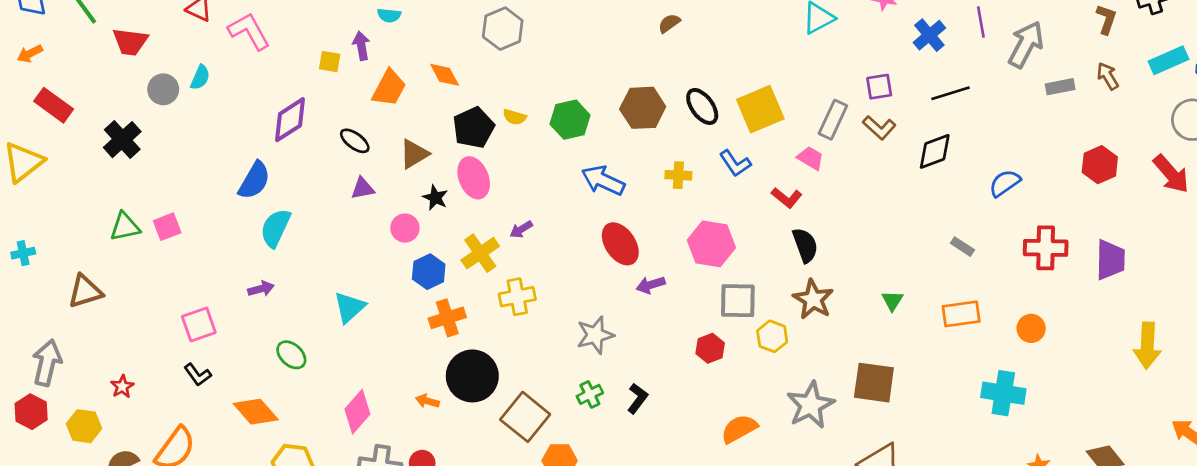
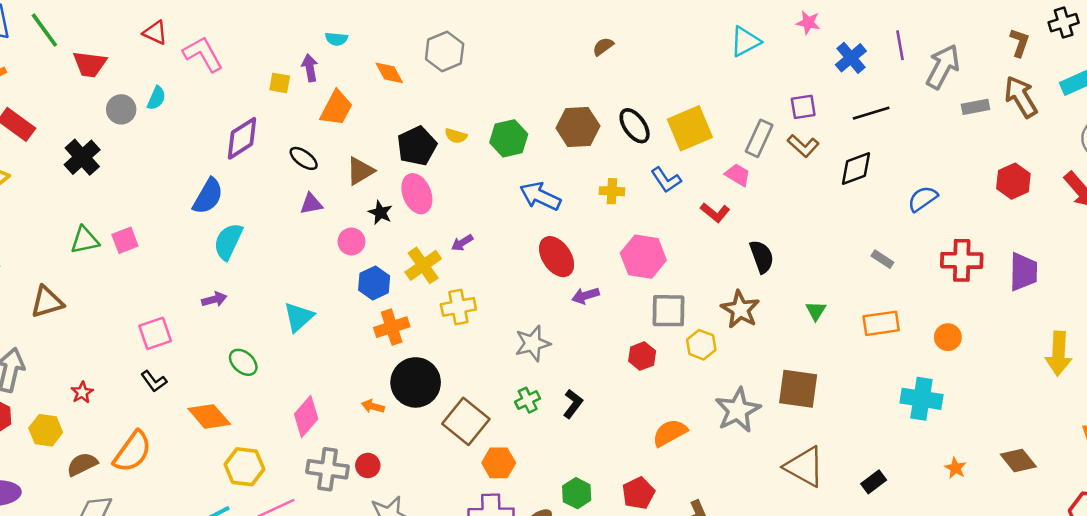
orange diamond: (445, 75) -> (389, 73), moved
brown arrow: (1108, 76) -> (1021, 97), size x1.6
black semicircle: (805, 245) -> (762, 257), moved

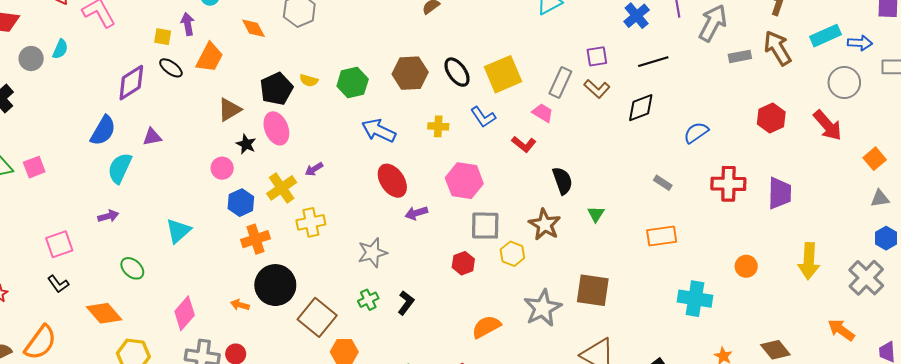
black ellipse: (304, 158) -> (171, 68), moved
purple triangle: (311, 204) -> (152, 137), moved
green triangle: (816, 311) -> (596, 214), moved
orange circle: (948, 337) -> (746, 266), moved

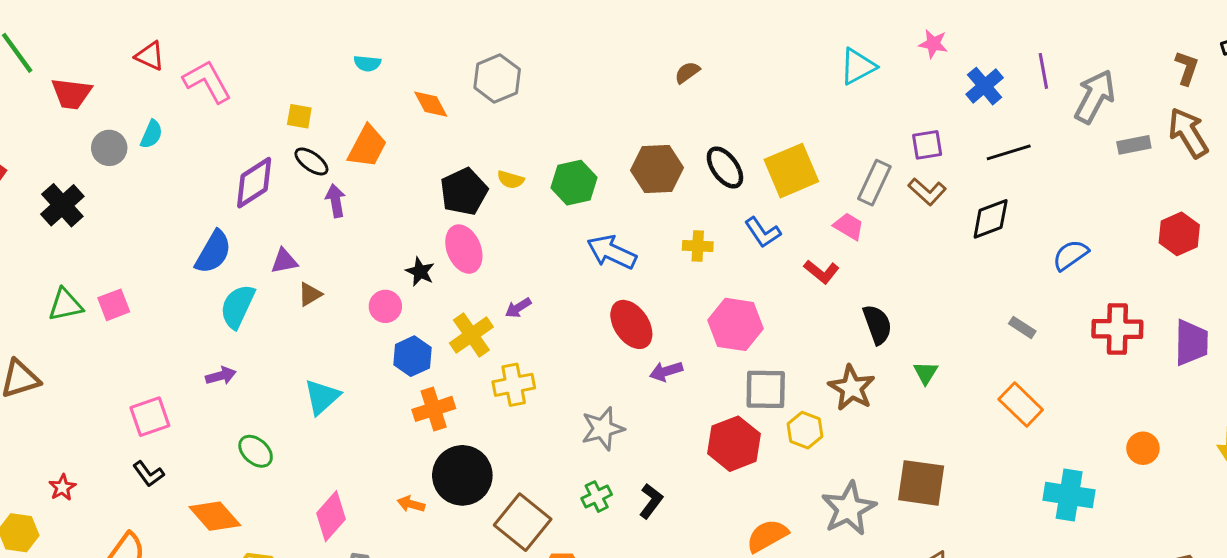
purple arrow: (188, 24) -> (336, 201), moved
brown triangle: (229, 110) -> (310, 294), moved, size x0.7
orange rectangle: (662, 236) -> (1021, 404), turned 52
red hexagon: (463, 263) -> (734, 444), size x1.6

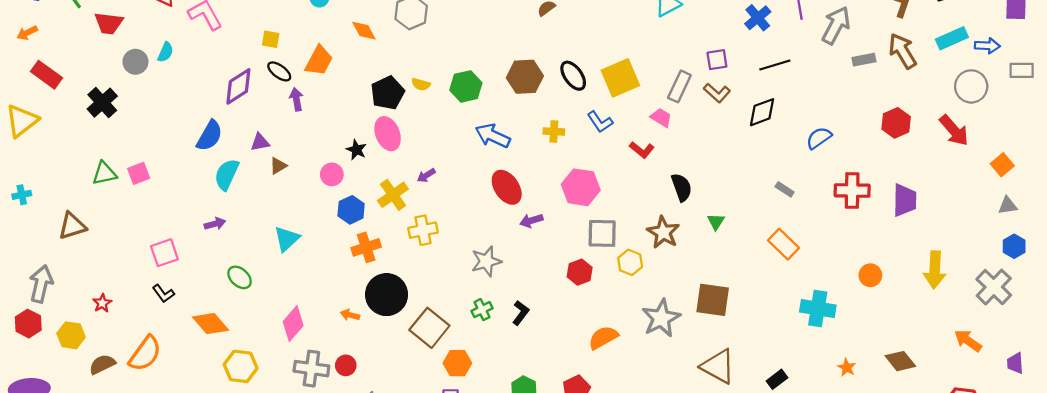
red hexagon: (734, 444) -> (580, 272), size x0.7

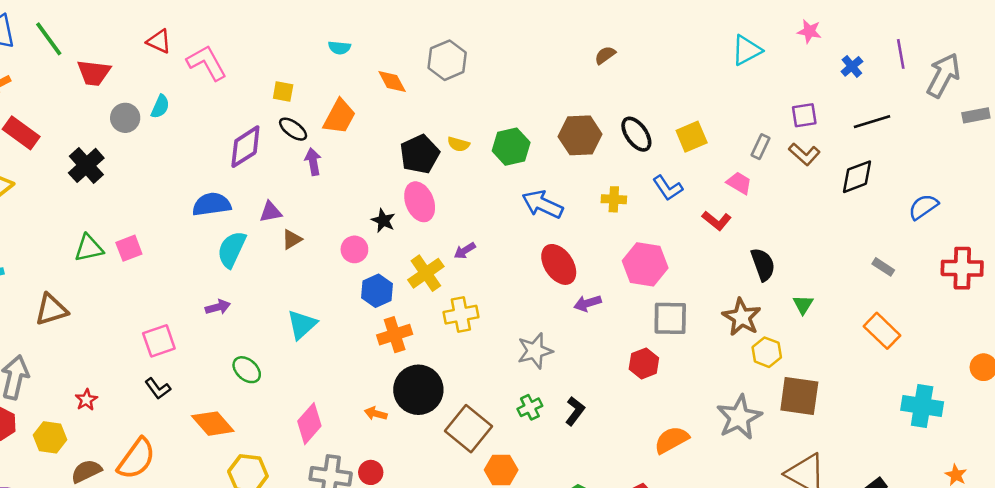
blue cross: (758, 18) -> (852, 66), size x0.7
yellow square: (620, 78) -> (692, 137), size x0.7
gray rectangle: (679, 86) -> (760, 147), size x0.7
blue semicircle: (210, 136) -> (212, 204), turned -128
yellow hexagon: (630, 262) -> (767, 352), moved

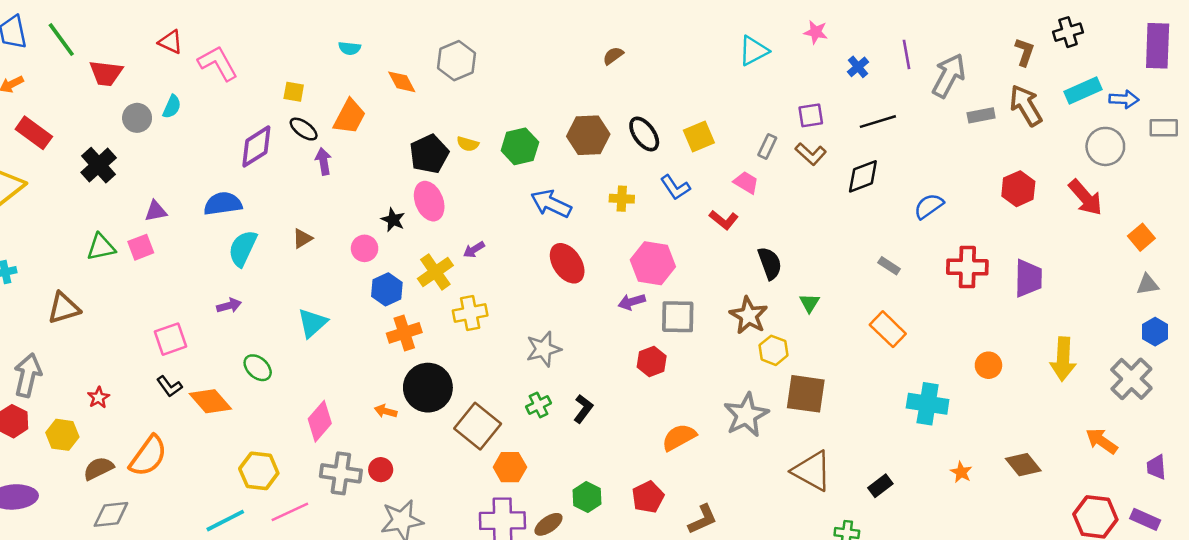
purple triangle: (271, 212) -> (156, 211), moved
purple arrow: (588, 303) -> (632, 302), moved
orange diamond: (213, 424) -> (210, 401), moved

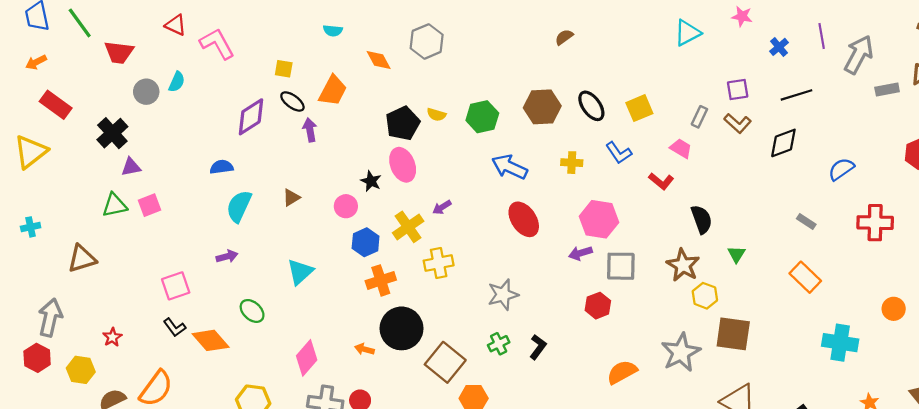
blue semicircle: (223, 204) -> (221, 167), size x0.7
purple triangle: (156, 211) -> (131, 167), moved

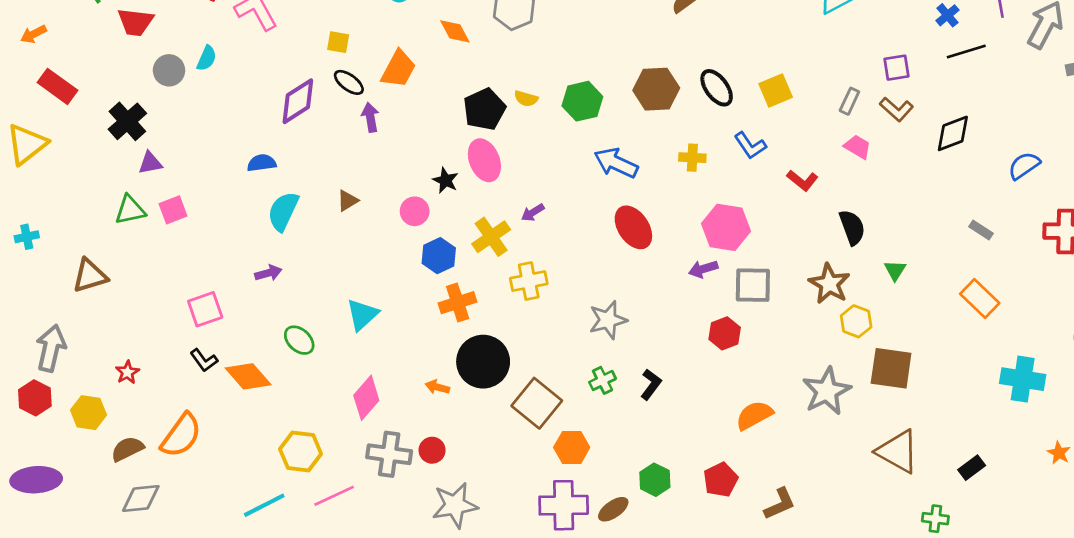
black line: (797, 95) -> (966, 52), moved
pink trapezoid: (681, 148) -> (858, 147), moved
cyan triangle: (300, 272) -> (362, 315), moved

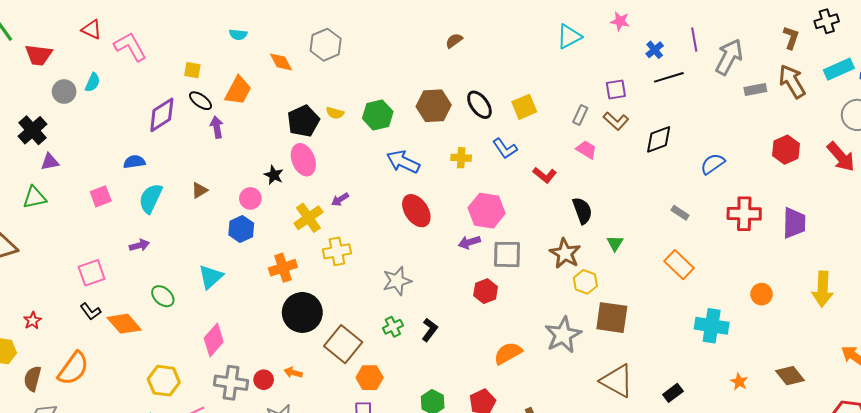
pink square: (173, 210) -> (101, 196), moved
blue hexagon: (439, 256) -> (241, 229), moved
orange arrow: (437, 387) -> (293, 373), moved
brown semicircle: (127, 449) -> (32, 379), turned -50

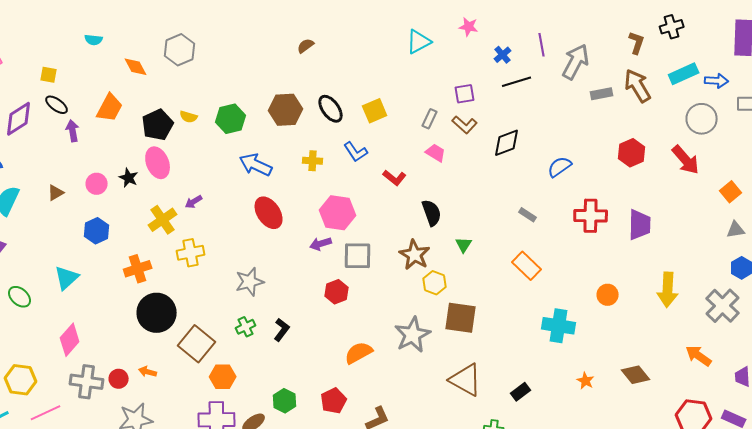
orange trapezoid: (238, 91) -> (110, 108), moved
pink circle: (250, 198) -> (97, 184), moved

